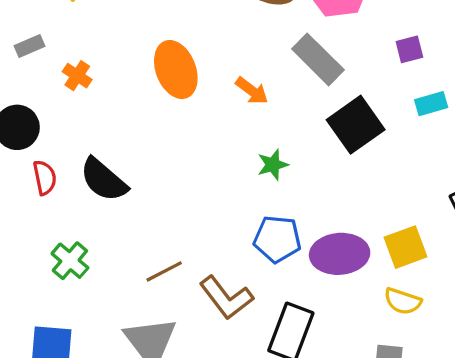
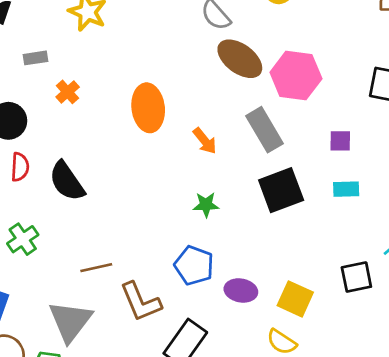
yellow square: (405, 247) -> (295, 299), turned 30
purple ellipse: (340, 254) -> (241, 290), size x0.7

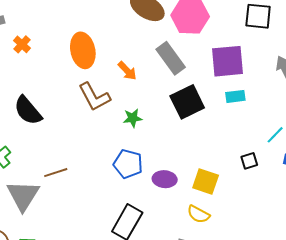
purple square: (340, 141) -> (228, 61), size x2.0
black square: (356, 277) -> (249, 161), size x0.7
brown L-shape: (141, 302) -> (94, 97), moved
gray triangle: (70, 321) -> (23, 195), moved

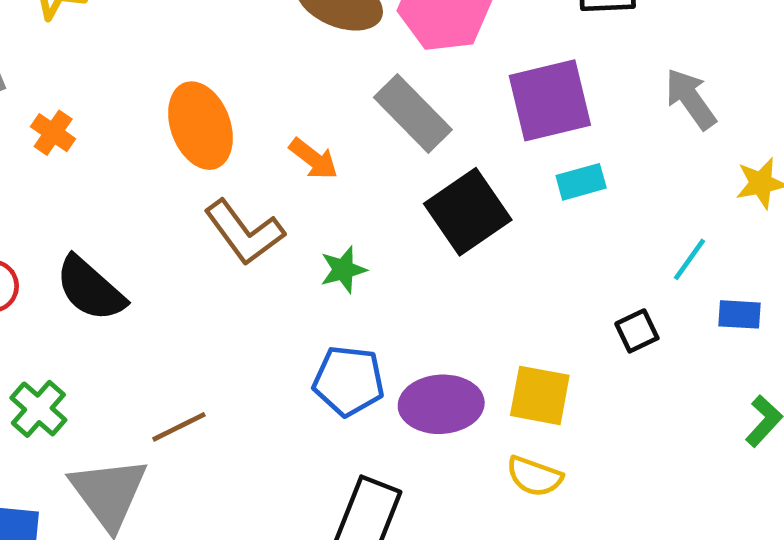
purple ellipse: (165, 179) -> (441, 404), size x1.4

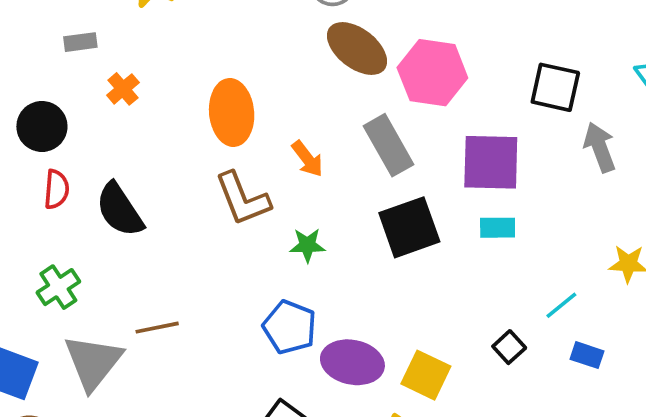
gray arrow: (691, 99) -> (600, 147), moved
black square: (637, 331) -> (509, 347), turned -32

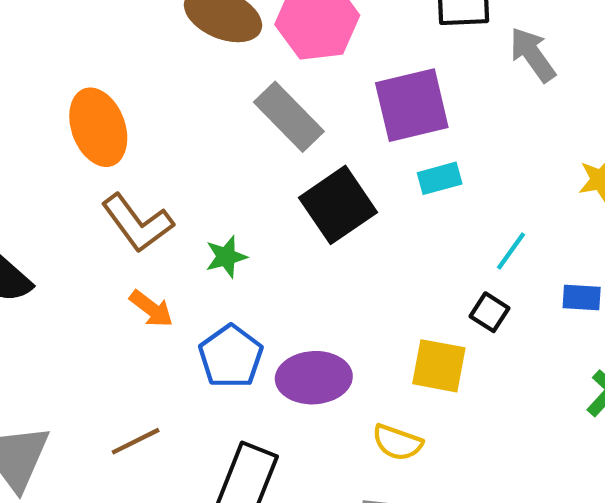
orange arrow: (307, 159) -> (151, 309), moved
cyan line: (561, 305) -> (511, 251), moved
blue pentagon: (290, 327) -> (231, 356), turned 30
brown line: (157, 328) -> (136, 441), moved
yellow square: (426, 375) -> (439, 366), moved

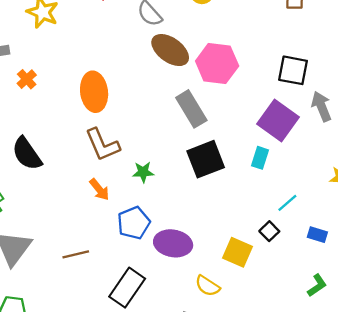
purple square: (412, 105) -> (278, 120), moved, turned 36
cyan rectangle: (440, 178) -> (260, 158), turned -70

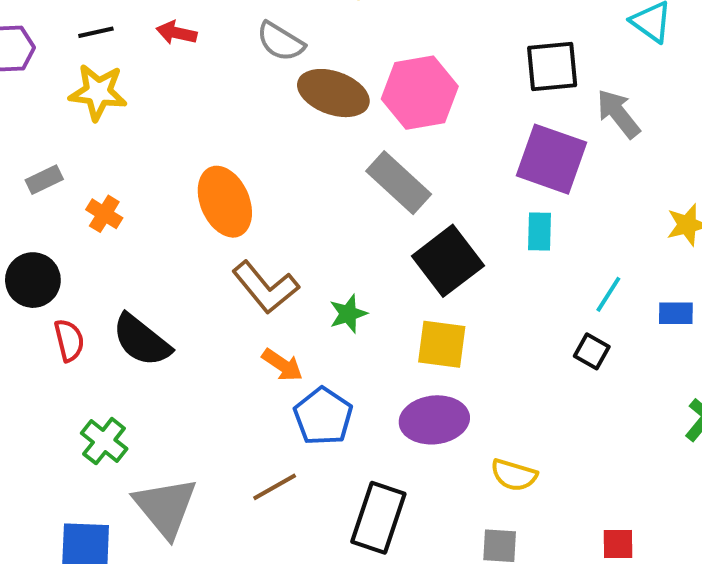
blue pentagon: (134, 223) -> (323, 416), moved
blue rectangle: (317, 235) -> (676, 313), moved
yellow square: (237, 252) -> (442, 344), moved

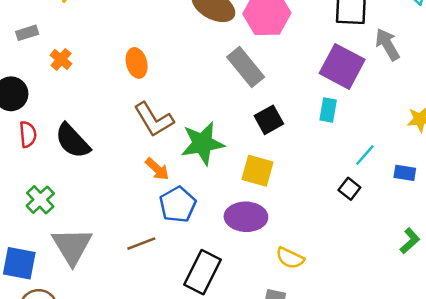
orange ellipse: (225, 202) -> (137, 63), size x0.7
black square: (448, 261) -> (269, 120), size x0.7
green star: (348, 314) -> (202, 143), size x1.8

